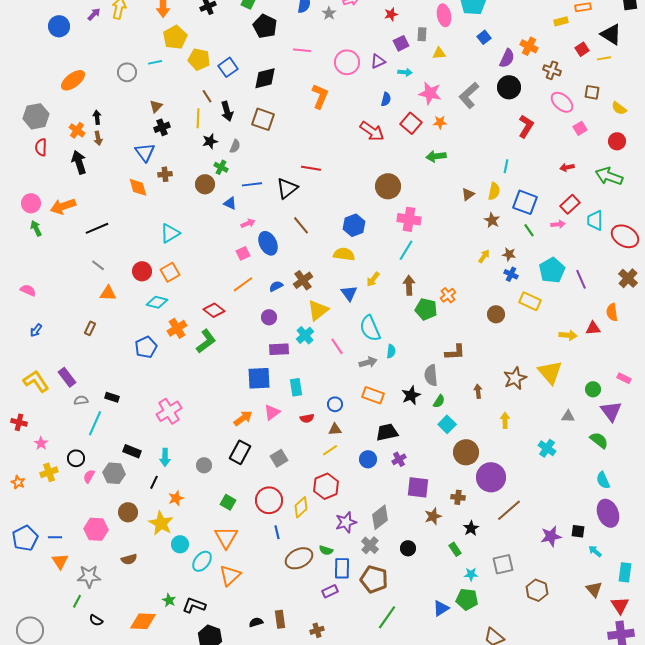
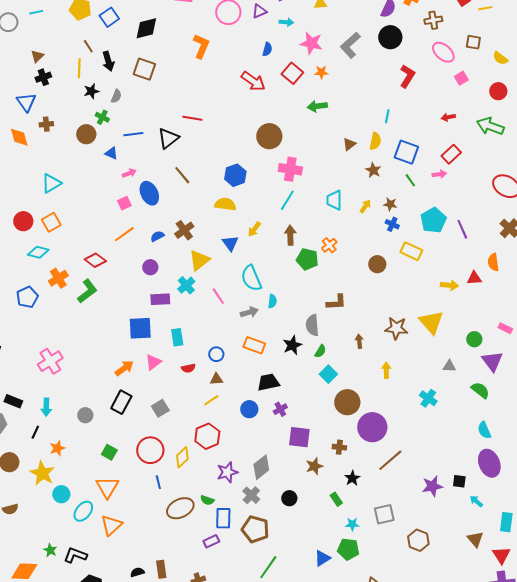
brown cross: (552, 70) -> (433, 20), turned -30
cyan trapezoid: (595, 220) -> (334, 200), moved
brown star: (515, 378) -> (396, 328), turned 30

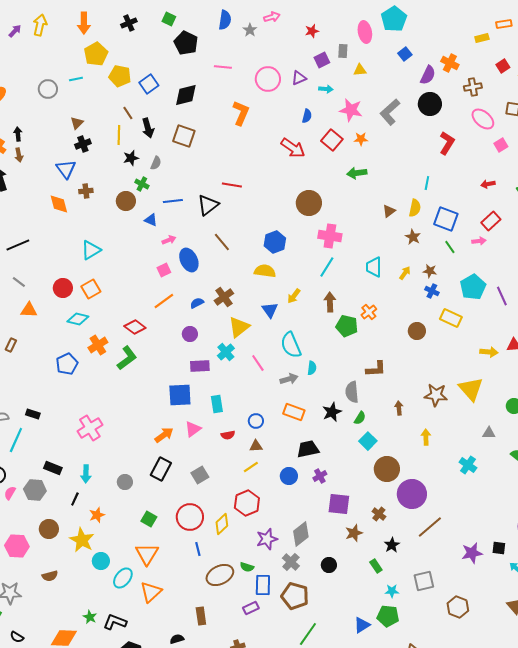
brown cross: (339, 447) -> (379, 514), turned 32
brown rectangle: (161, 569) -> (201, 616), moved

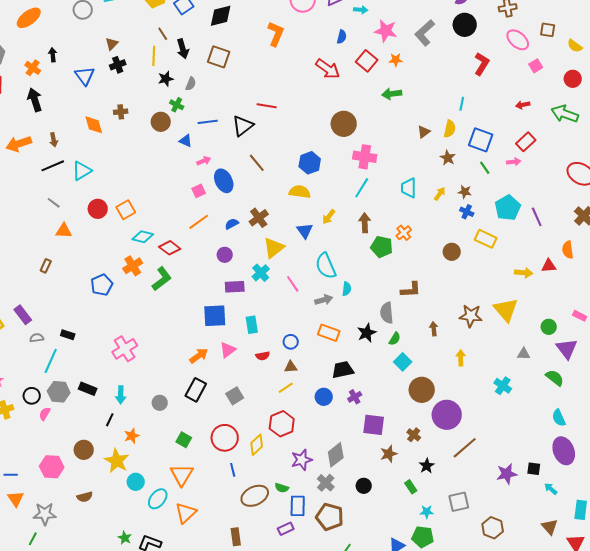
brown arrow: (19, 155) -> (54, 140), moved
blue triangle: (66, 169) -> (85, 76), moved
cyan triangle: (91, 250) -> (82, 171), moved
cyan diamond: (78, 319) -> (143, 237), moved
gray hexagon: (35, 490) -> (59, 392), moved

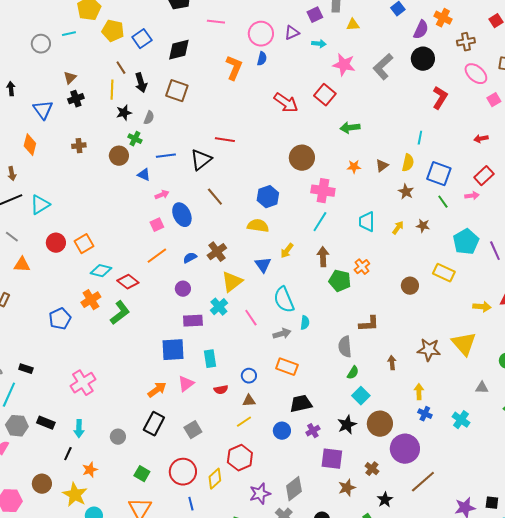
blue semicircle: (342, 37) -> (262, 59), moved
orange star: (396, 60) -> (354, 167), moved
orange diamond: (94, 125) -> (30, 145), moved, turned 30
blue cross: (467, 212) -> (425, 414), moved
black star: (367, 333) -> (347, 425), moved

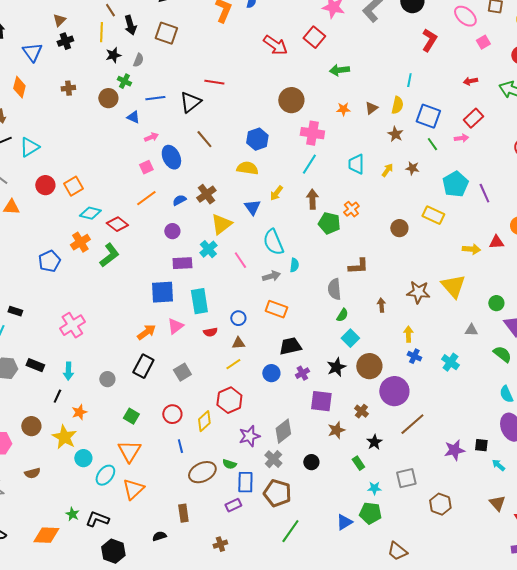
cyan rectangle: (210, 359) -> (199, 301), size x1.4
red circle: (183, 472) -> (172, 414), size x0.7

